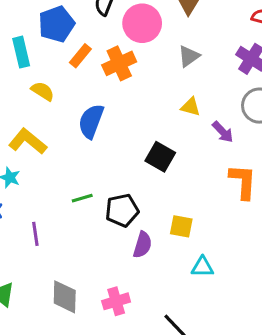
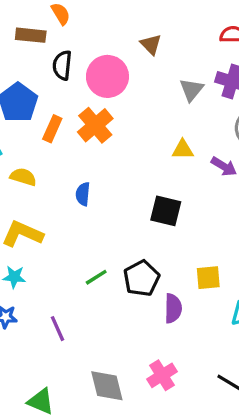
gray triangle: (189, 56) -> (192, 90), moved
blue semicircle: (91, 121) -> (83, 194), size x0.6

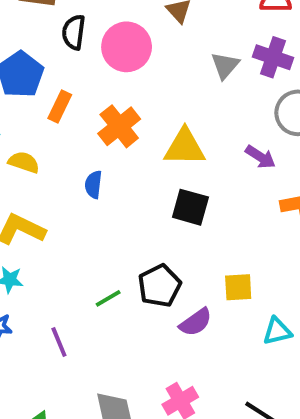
orange cross: (95, 125) -> (119, 126), moved
yellow triangle: (183, 150) -> (185, 147), moved, size x1.6
green line: (96, 277) -> (108, 298), moved
purple semicircle: (173, 308) -> (196, 322), turned 52

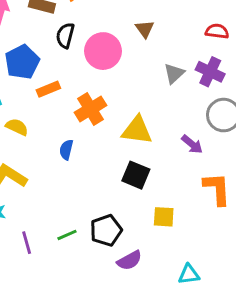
orange rectangle: (60, 107) -> (48, 89), turned 35
yellow square: (238, 287) -> (164, 217), moved
purple line: (59, 342) -> (27, 243), moved

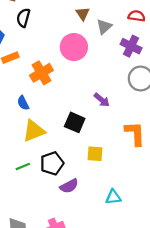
pink circle: (103, 51) -> (74, 47), moved
gray triangle: (174, 74) -> (104, 27), moved
yellow triangle: (137, 130) -> (34, 131), moved, turned -30
purple arrow: (192, 144) -> (102, 100), moved
blue semicircle: (66, 150) -> (23, 103), turned -40

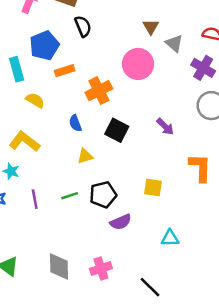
black semicircle: (23, 18) -> (83, 26), turned 138
gray triangle: (104, 27) -> (174, 43), turned -42
black square: (75, 122) -> (117, 130), moved
yellow triangle: (34, 131) -> (85, 156), size x0.6

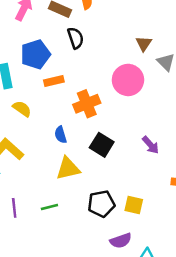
yellow triangle: (85, 156) -> (68, 168), size x1.5
black pentagon: (103, 195) -> (101, 204), moved
purple semicircle: (121, 222) -> (121, 241), moved

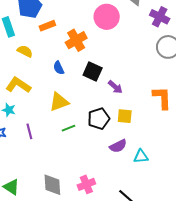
purple arrow: (151, 145) -> (115, 87), moved
yellow triangle: (68, 168) -> (59, 102), moved
green line: (49, 207) -> (68, 128), moved

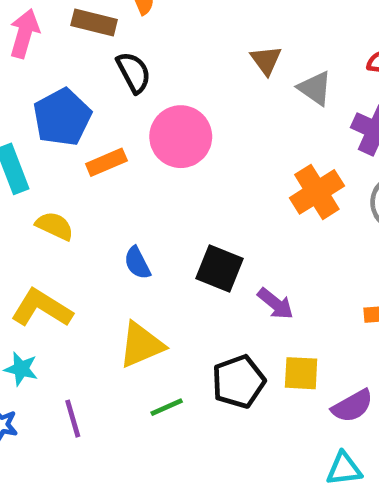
pink circle: (107, 17) -> (181, 137), moved
orange cross: (76, 40) -> (317, 192), moved
purple semicircle: (118, 146) -> (352, 406), moved

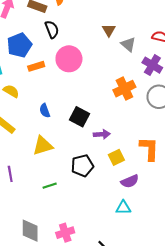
purple arrow: (276, 304) -> (102, 134), turned -49
yellow square: (301, 373) -> (116, 157), moved, turned -35
green line: (167, 407) -> (50, 186), moved

